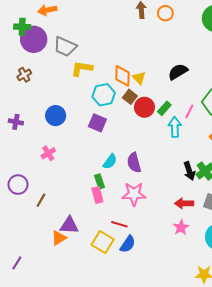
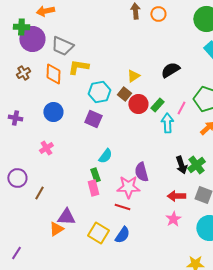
orange diamond: (123, 76) -> (53, 74), moved
yellow triangle: (139, 78) -> (133, 76), turned 40
purple semicircle: (134, 163) -> (141, 172), moved
red line: (119, 224) -> (122, 207), moved

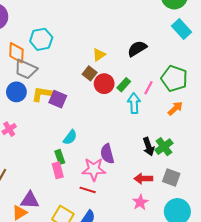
gray trapezoid: (62, 46) -> (26, 69), moved
yellow L-shape: (78, 67) -> (42, 94), moved
cyan hexagon: (99, 92) -> (41, 39), moved

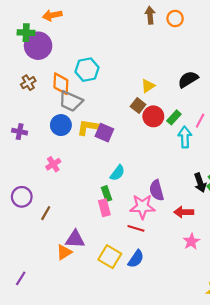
red arrow: (143, 179) -> (184, 212), moved

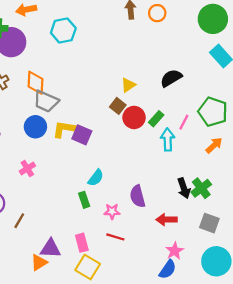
cyan hexagon: (87, 70) -> (63, 31), moved
pink star: (142, 207) -> (112, 211), moved, size x0.6
pink rectangle: (104, 208) -> (82, 243), moved
blue semicircle: (136, 259) -> (168, 269), moved

